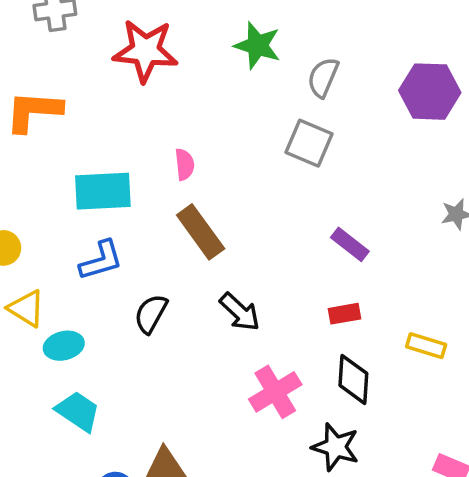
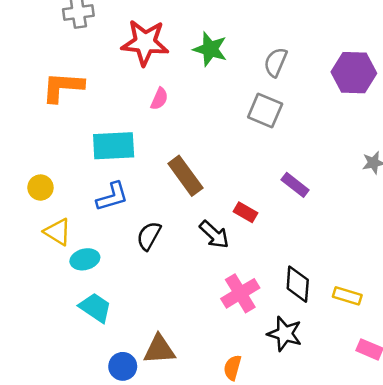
green star: (257, 45) -> (210, 49), moved
pink semicircle: (185, 164) -> (159, 99), moved, turned 30
red rectangle: (344, 314) -> (245, 212), moved, turned 40
yellow rectangle: (426, 346) -> (347, 296), moved

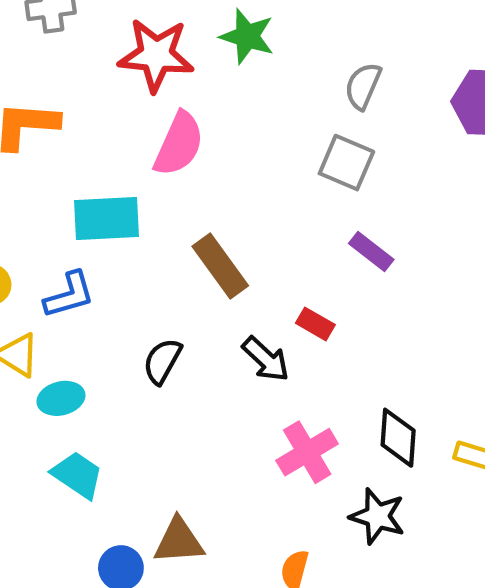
green star: (210, 49) -> (247, 36), moved
pink semicircle: (159, 99) -> (179, 144), size x1.8
purple rectangle: (295, 185) -> (371, 252), moved
blue L-shape: (112, 197) -> (69, 295), moved

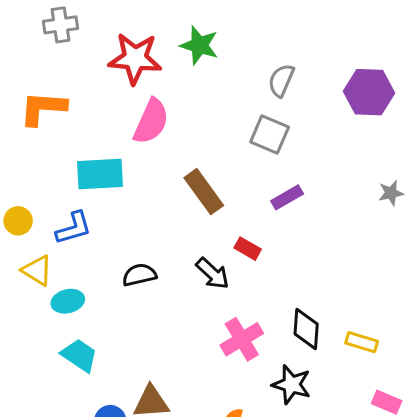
purple rectangle: (371, 252) -> (287, 197), turned -68
brown rectangle: (220, 266) -> (204, 192), moved
black semicircle: (162, 361) -> (139, 275), turned 48

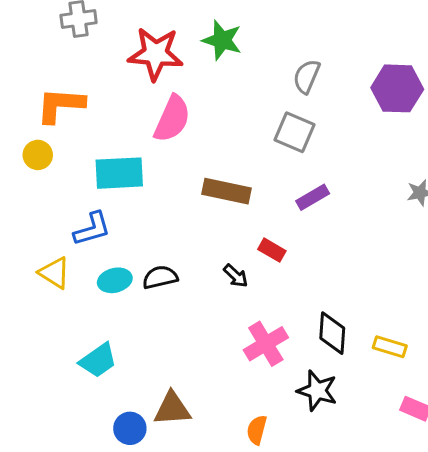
brown rectangle: (204, 192) -> (227, 191), turned -42
yellow circle: (18, 221) -> (38, 155), moved
black arrow: (213, 273) -> (236, 276), size x0.7
cyan ellipse: (68, 301) -> (115, 280), moved
cyan trapezoid: (79, 355) -> (98, 360), turned 111

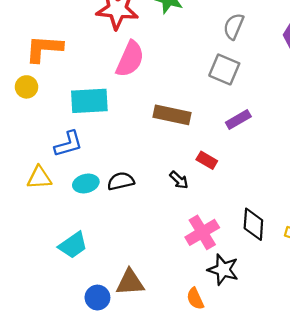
yellow triangle: (54, 273) -> (39, 178), turned -36
black star: (317, 391) -> (223, 270), moved
orange semicircle: (257, 430) -> (195, 299), turned -40

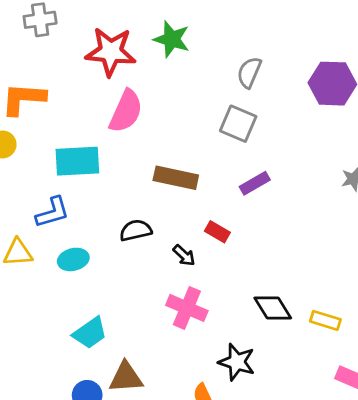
black semicircle: (121, 181) -> (136, 230), moved
black diamond: (253, 224) -> (273, 308), turned -36
pink cross: (202, 232) -> (187, 308), moved, turned -36
cyan trapezoid: (73, 245) -> (90, 333), moved

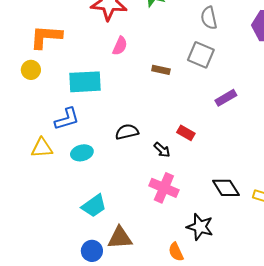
gray semicircle: (249, 72) -> (209, 18), turned -35
pink semicircle: (126, 111) -> (120, 46), size x0.6
brown rectangle: (176, 178) -> (161, 70), moved, size x0.6
purple rectangle: (255, 183) -> (226, 98), moved

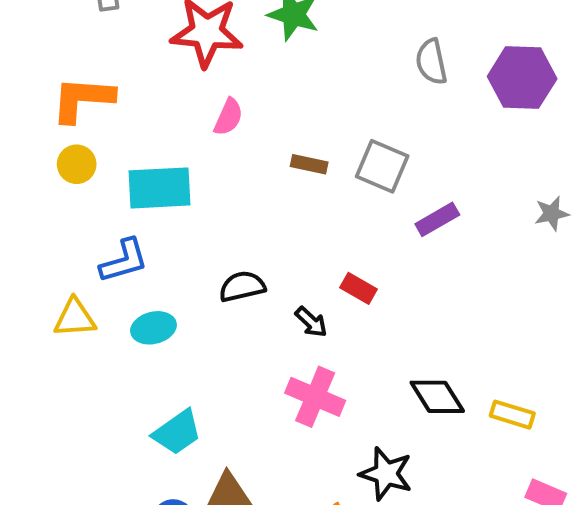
gray semicircle: (209, 18) -> (431, 62), moved
gray square: (201, 55) -> (382, 166), moved
yellow circle: (31, 70) -> (77, 164), moved

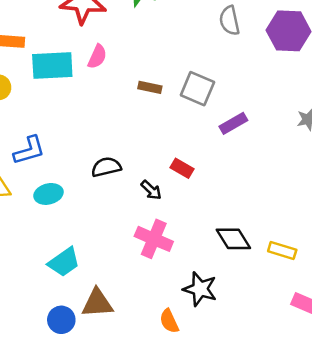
cyan rectangle: (159, 188) -> (52, 66), moved

